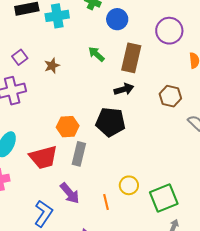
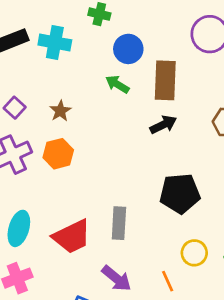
cyan cross: (57, 16) -> (55, 42), turned 30
blue circle: (117, 19) -> (128, 49), moved
black pentagon: (110, 122) -> (180, 193), moved
orange hexagon: (68, 127) -> (58, 154), moved

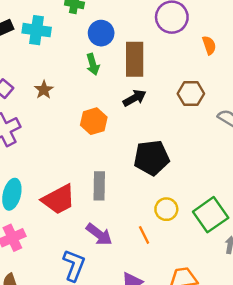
green arrow: (117, 84) -> (93, 64), turned -135
orange hexagon: (58, 154) -> (94, 121), moved

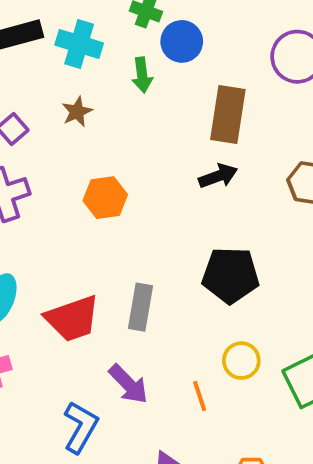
blue circle: (101, 33) -> (182, 41), moved
green arrow: (93, 64) -> (142, 75), moved
brown star: (44, 90) -> (77, 112), moved
orange hexagon: (94, 121) -> (105, 198), moved

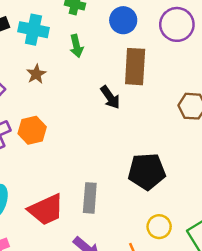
blue circle: (182, 41) -> (123, 20), moved
black arrow: (218, 176) -> (110, 97), moved, turned 80
orange hexagon: (105, 198) -> (32, 130), moved

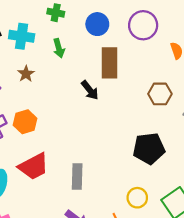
black pentagon: (147, 171) -> (149, 149), moved
red trapezoid: (46, 210) -> (34, 166), moved

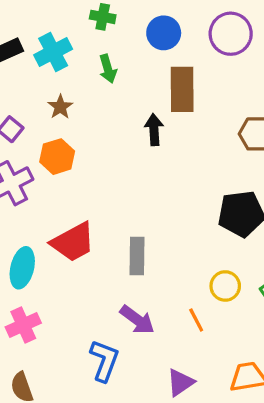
cyan cross: (22, 36) -> (53, 52), turned -35
black arrow: (90, 90) -> (154, 130), turned -144
orange hexagon: (25, 122) -> (57, 157), moved

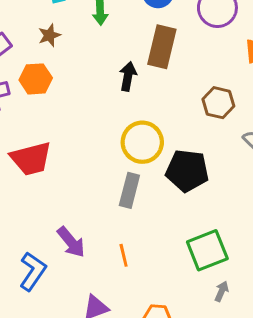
gray rectangle: (137, 256) -> (129, 190), moved
yellow circle: (225, 286) -> (142, 142), moved, size x1.5

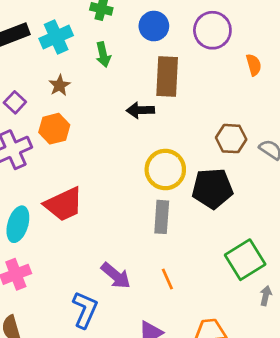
black arrow: (128, 76) -> (140, 110), turned -92
brown hexagon: (218, 103) -> (231, 139), moved

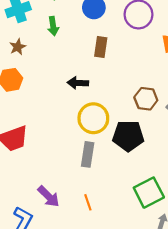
brown rectangle: (167, 76) -> (101, 47), size x0.7
black arrow: (140, 110) -> (78, 83), moved

